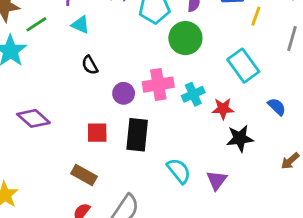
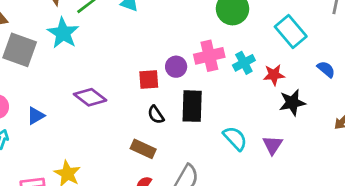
black semicircle: (90, 65) -> (156, 115), moved
red square: (97, 133) -> (149, 79), moved

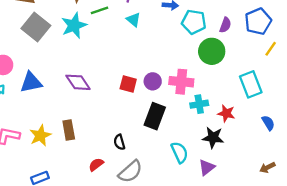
cyan cross: (244, 63) -> (199, 104), moved
black star: (292, 103) -> (213, 138), moved
black semicircle: (156, 115) -> (119, 142), moved
blue triangle: (36, 116) -> (31, 82), size x1.5
brown rectangle: (143, 149) -> (69, 130), moved, turned 36

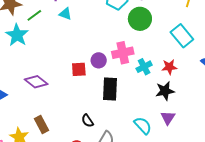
cyan semicircle: (180, 152) -> (143, 126), moved

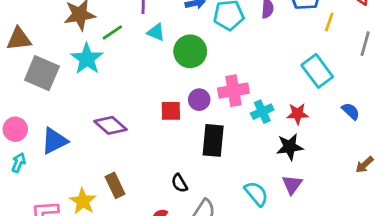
green circle: (140, 19) -> (190, 51), moved

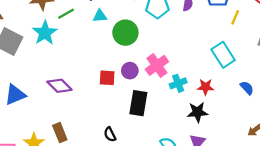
cyan triangle: (156, 32) -> (100, 16), turned -32
pink cross: (233, 91) -> (157, 65), turned -30

